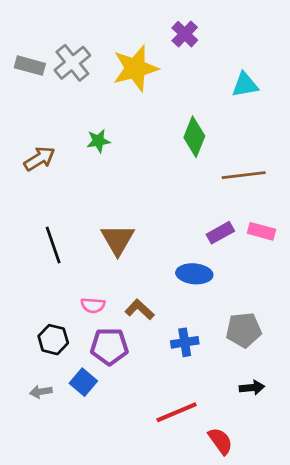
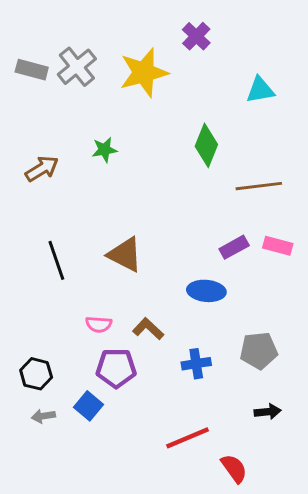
brown triangle: (118, 240) -> (125, 254), turned -33
black hexagon: (53, 340) -> (36, 374), moved

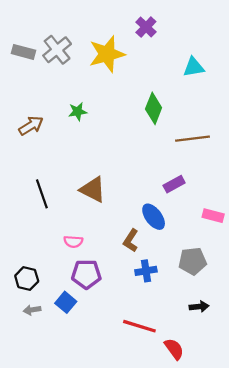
pink rectangle: (278, 246) -> (213, 216), moved
blue ellipse: (206, 291) -> (154, 217), turned 48
brown L-shape: (148, 329) -> (131, 241), moved, turned -100
red line: (187, 438) -> (139, 326), turned 40

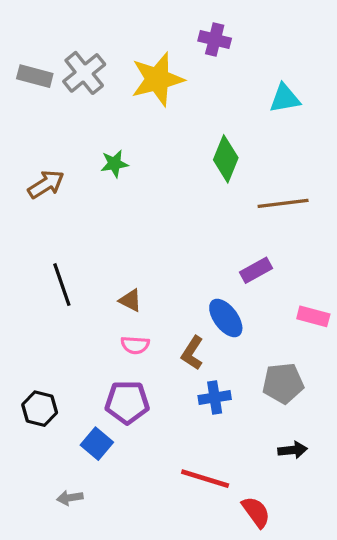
purple cross: (146, 27) -> (215, 40), turned -30
brown triangle: (93, 190) -> (130, 300), moved, size x0.6
pink semicircle: (73, 242) -> (135, 345), moved
gray arrow: (32, 310) -> (70, 498), moved

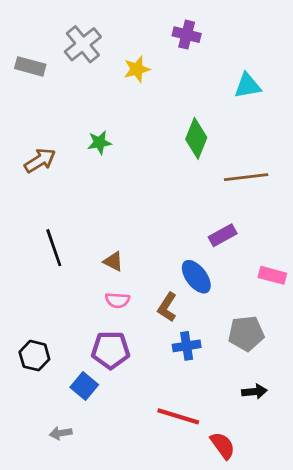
gray cross: (84, 73) -> (83, 44), moved
yellow star: (157, 79) -> (137, 69), size x0.6

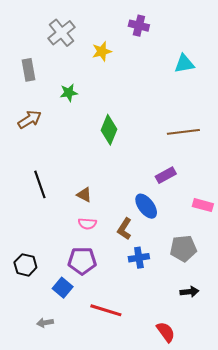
gray rectangle: (30, 66) -> (29, 70), moved, turned 65
green diamond: (196, 138) -> (109, 130), moved
green star: (99, 143) -> (69, 93), moved
red line: (178, 416) -> (106, 310), moved

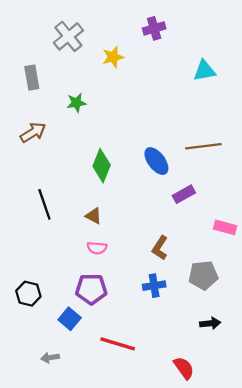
purple cross: (139, 26) -> (154, 28), turned -30
green diamond: (109, 130) -> (102, 166), moved
blue ellipse: (146, 206) -> (156, 161), moved
brown L-shape: (124, 229) -> (160, 248), moved

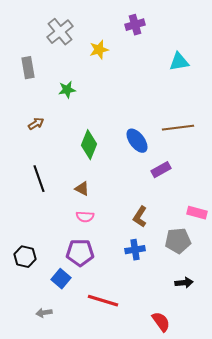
brown arrow: (33, 132) -> (36, 124), moved, size x0.7
pink rectangle: (225, 227) -> (197, 213), moved

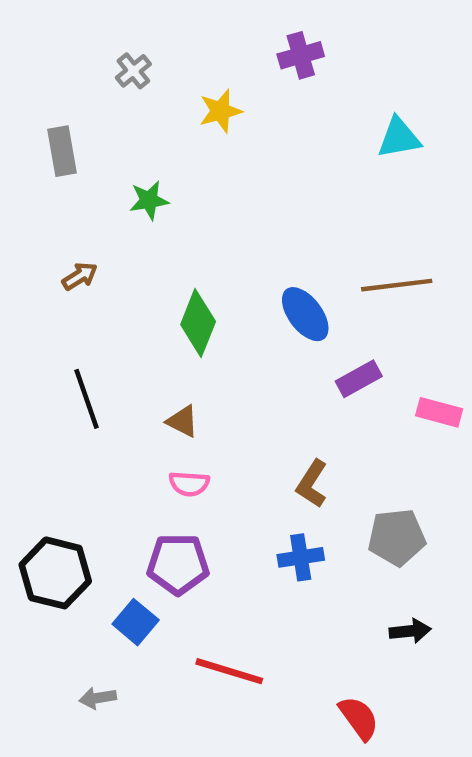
gray cross: (60, 32) -> (133, 71), size x0.6
pink rectangle: (197, 213) -> (439, 412), moved
black hexagon: (25, 257) -> (55, 573), size x1.4

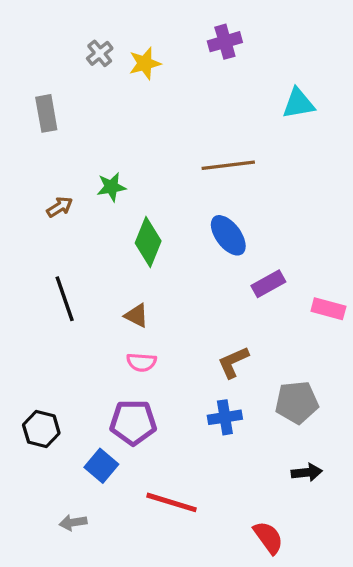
yellow star: (220, 111) -> (145, 63), moved
green star: (149, 200) -> (111, 187), moved
brown line: (397, 285) -> (228, 165), moved
brown L-shape: (312, 484) -> (233, 362), turned 33
black hexagon: (55, 573) -> (41, 429), size x0.7

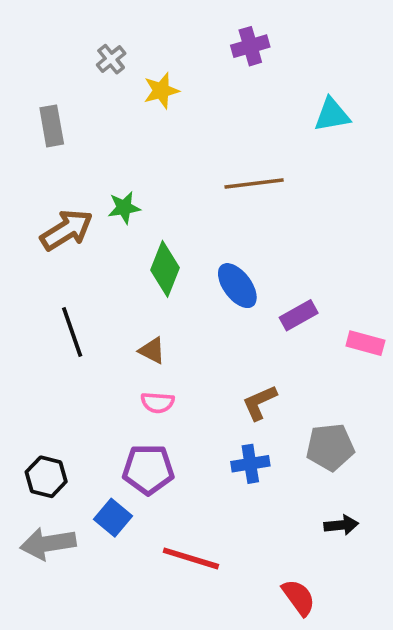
yellow star: (145, 63) -> (161, 91), moved
brown arrow: (60, 207) -> (67, 230), size x1.8
blue ellipse: (228, 235) -> (237, 286), moved
gray arrow: (73, 522) -> (48, 544), moved, size x1.8

